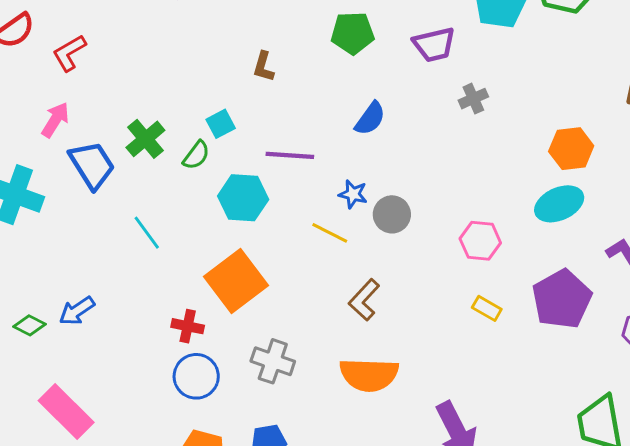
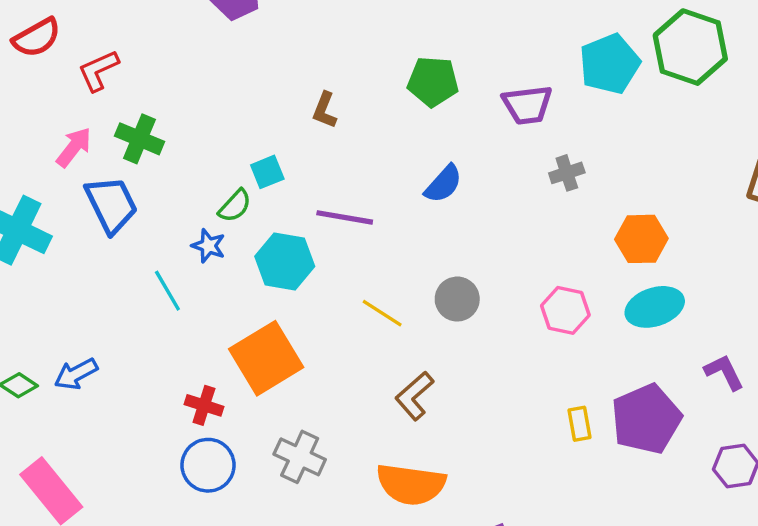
green cross: (145, 139) -> (139, 139), moved, turned -33
orange hexagon: (571, 149) -> (641, 239), moved
blue star: (353, 194) -> (208, 246), moved
pink hexagon: (480, 241) -> (565, 310), moved
yellow rectangle: (487, 308) -> (579, 424), moved, turned 44

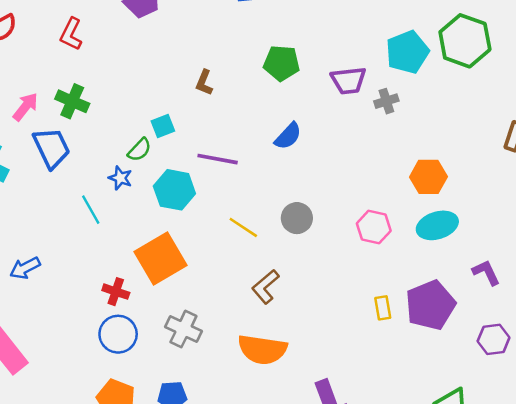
red L-shape: (98, 70) -> (71, 34), moved, turned -40
gray cross: (567, 173) -> (386, 101), moved

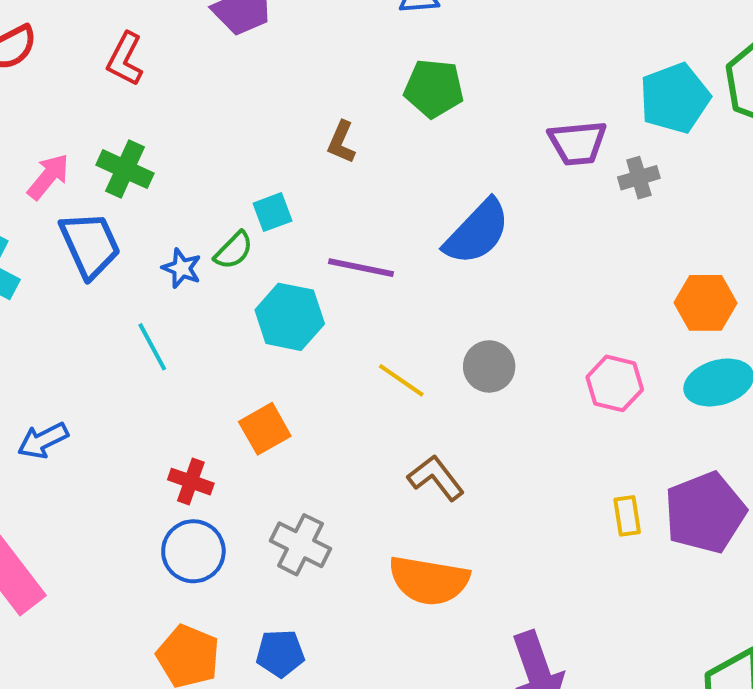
green pentagon: (282, 63) -> (434, 88), moved
blue semicircle: (288, 136) -> (477, 232), size x1.5
blue star: (120, 178) -> (182, 268), moved
orange square: (160, 259) -> (265, 429), size x0.6
brown L-shape: (266, 287) -> (436, 478), turned 92

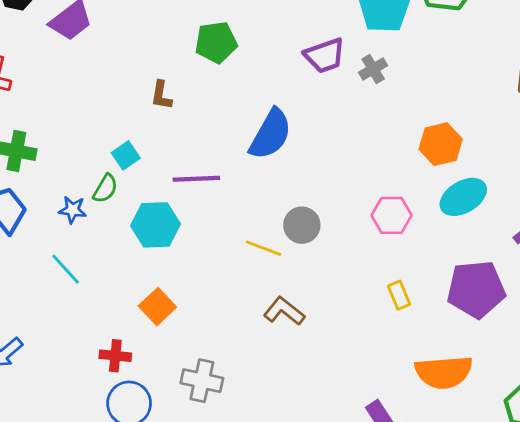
yellow line: (401, 380) -> (263, 248), moved
purple pentagon: (705, 513) -> (476, 289), turned 30
yellow rectangle: (627, 516) -> (399, 295), moved
orange semicircle: (429, 580) -> (444, 372), moved

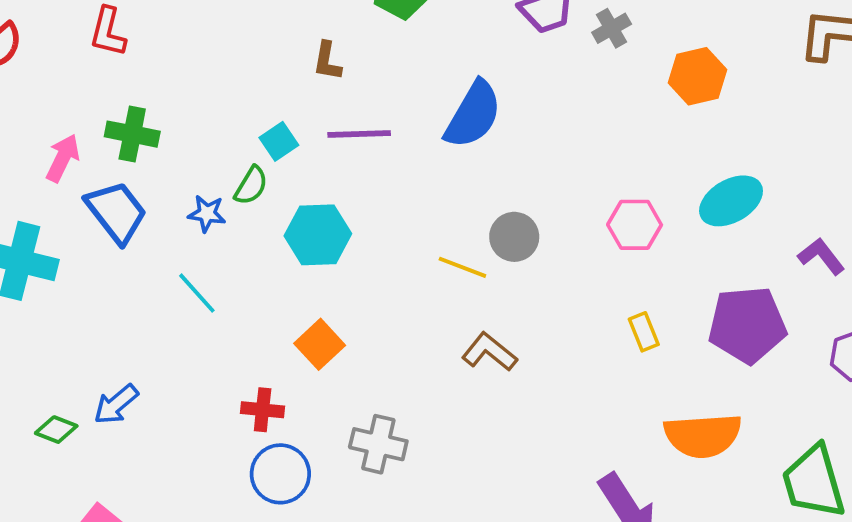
orange hexagon: (441, 144) -> (698, 76), moved
purple line: (196, 179) -> (359, 134), moved

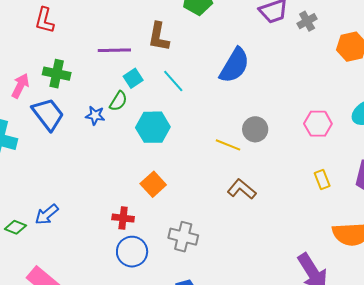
brown L-shape: (327, 61) -> (159, 37), size x1.4
purple line: (359, 134) -> (114, 50), moved
cyan line: (197, 293) -> (173, 81), moved

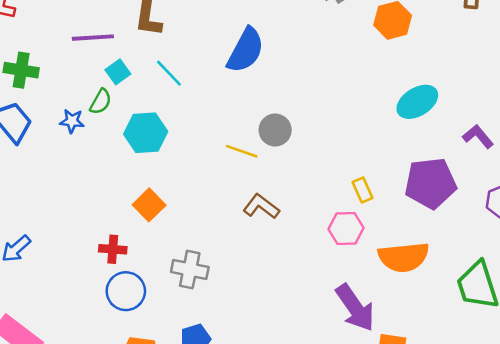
pink hexagon: (318, 124) -> (346, 229), moved

